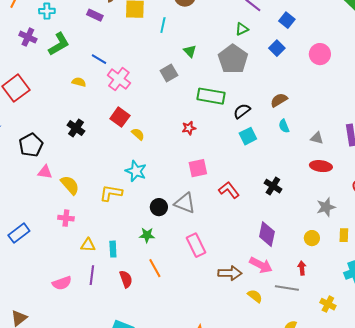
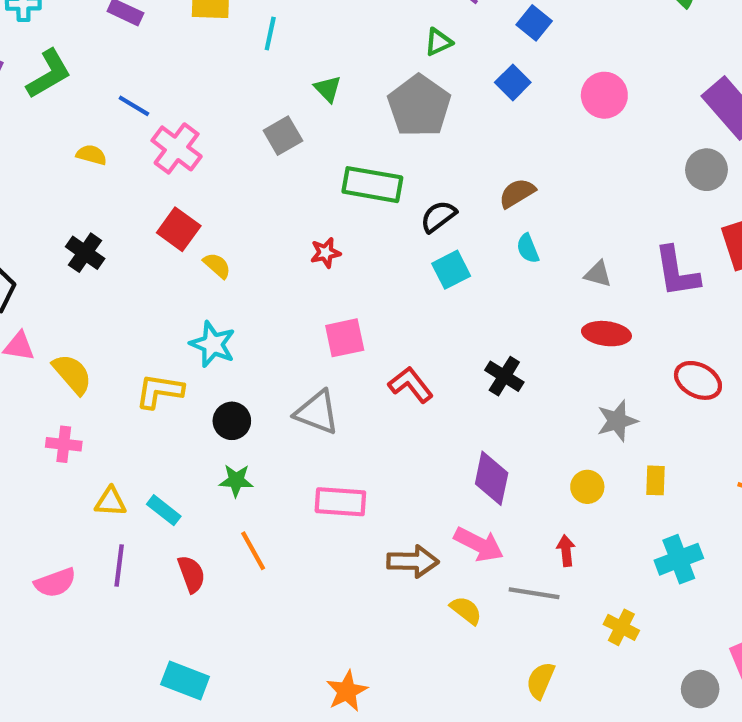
black circle: (159, 207) -> (232, 421), moved
pink rectangle: (196, 245) -> (340, 502), turned -60
cyan rectangle: (113, 249) -> (164, 510), turned -49

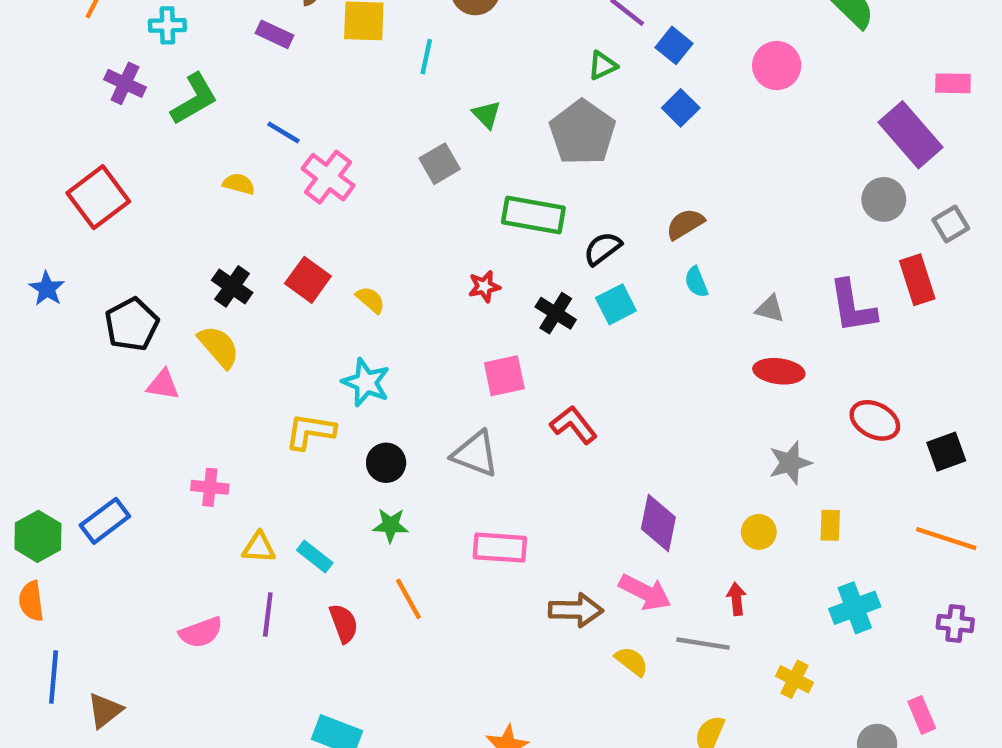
blue square: (534, 23) -> (674, 45), moved
pink circle: (604, 95) -> (777, 66), moved
red square: (179, 229) -> (308, 280), moved
yellow semicircle: (72, 374) -> (219, 347), moved
black cross: (504, 376) -> (556, 313), moved

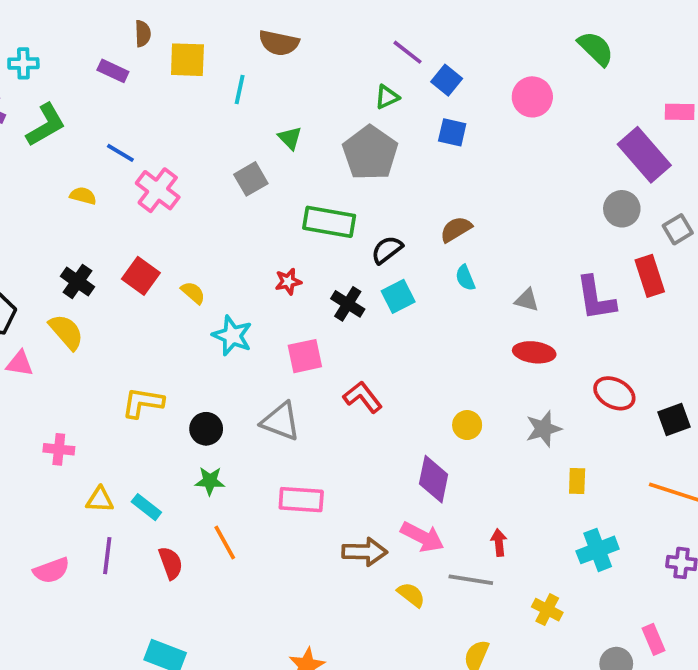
blue square: (681, 108) -> (452, 132), turned -32
cyan star: (366, 382) -> (232, 336), moved
yellow circle: (759, 532) -> (467, 425), moved

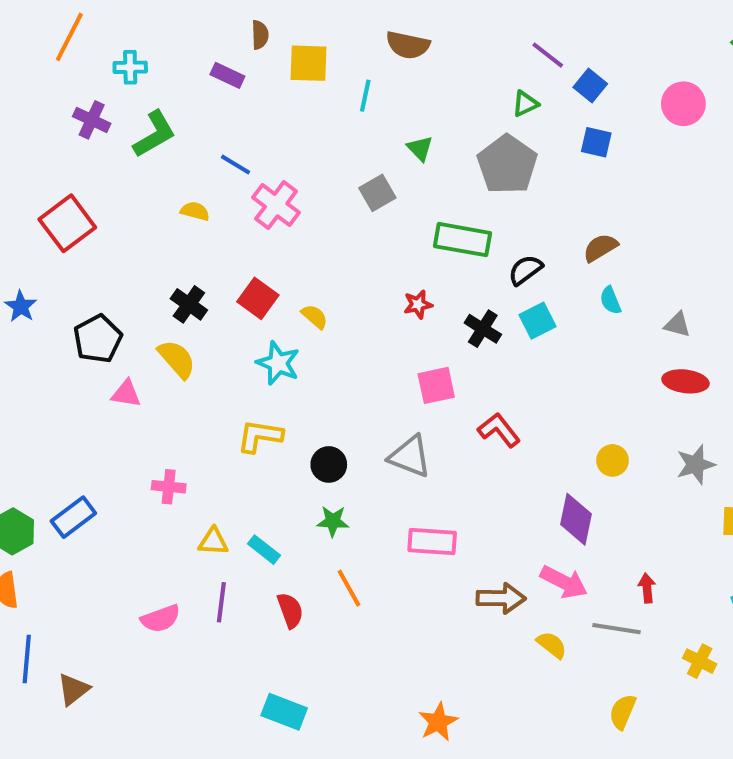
cyan star: (232, 336) -> (278, 363), moved

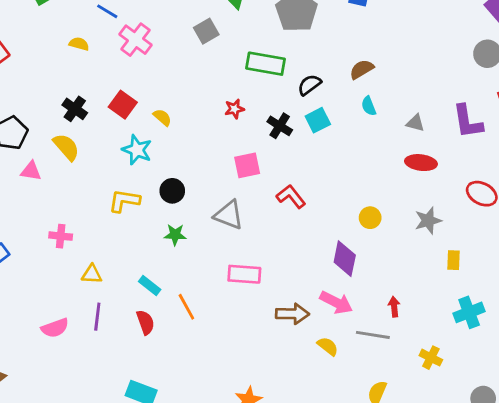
black circle: (329, 464) -> (172, 191), moved
green star: (333, 521) -> (175, 235), moved
cyan rectangle: (264, 550) -> (150, 286), moved

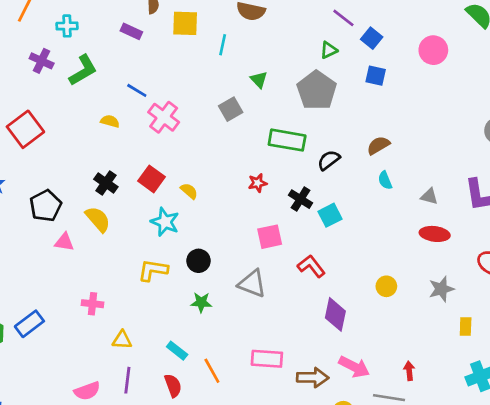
cyan square: (318, 120) -> (330, 215), moved
purple diamond: (345, 259) -> (335, 314), moved
pink rectangle: (244, 274) -> (267, 359), moved

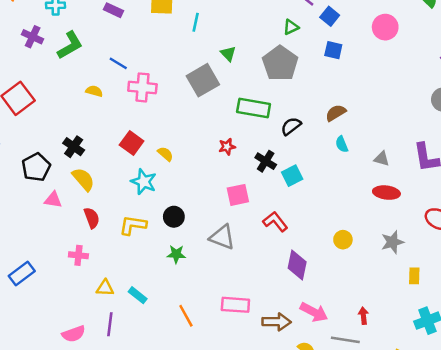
gray square: (231, 109) -> (203, 80), size x1.5
pink cross: (164, 117) -> (142, 87), turned -32
black cross: (106, 183) -> (74, 147), moved
cyan rectangle: (177, 351) -> (138, 295), moved
red semicircle: (173, 386) -> (92, 218), moved

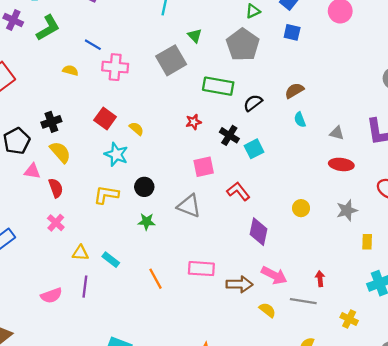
black cross: (74, 147) -> (51, 122), turned 36
red semicircle: (92, 218) -> (56, 188), moved
pink cross: (78, 255) -> (56, 223), turned 36

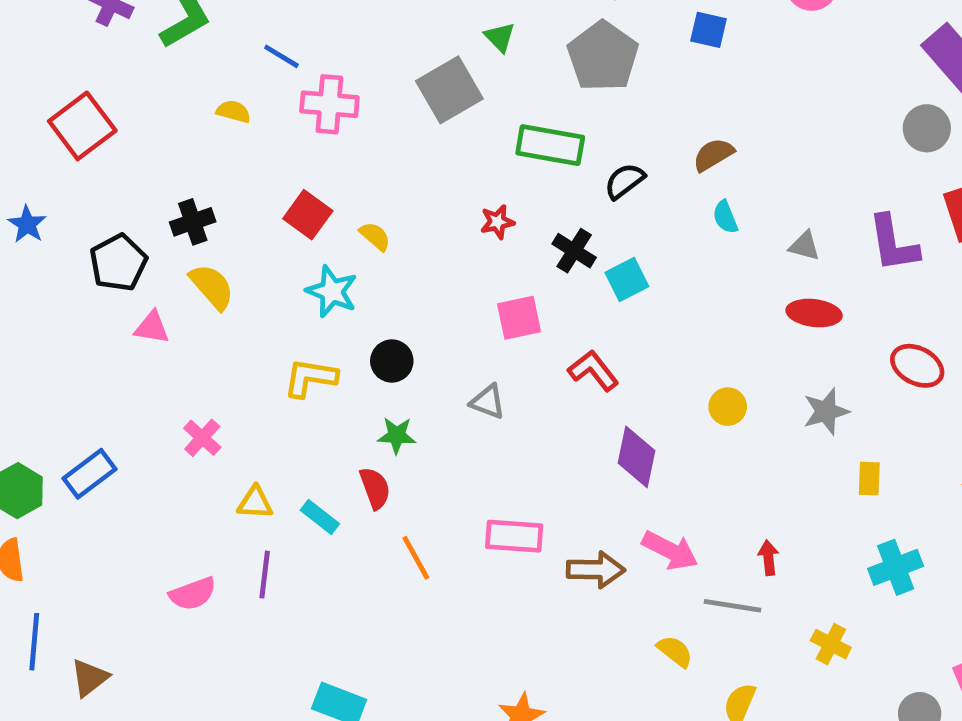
red semicircle: (56, 188) -> (375, 488), moved
gray triangle: (189, 206) -> (488, 402), size x0.7
yellow semicircle: (267, 310) -> (675, 651), moved

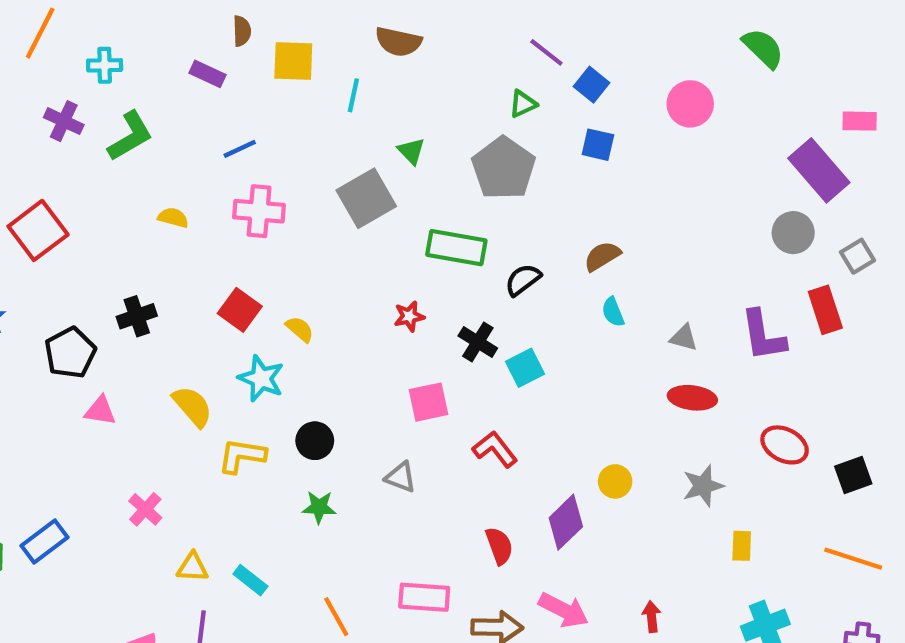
blue line: (281, 56) -> (240, 149), moved, turned -56
yellow semicircle: (212, 287) -> (193, 406), moved
purple diamond: (637, 457) -> (566, 522), moved, turned 34
red semicircle: (375, 488) -> (499, 546), moved

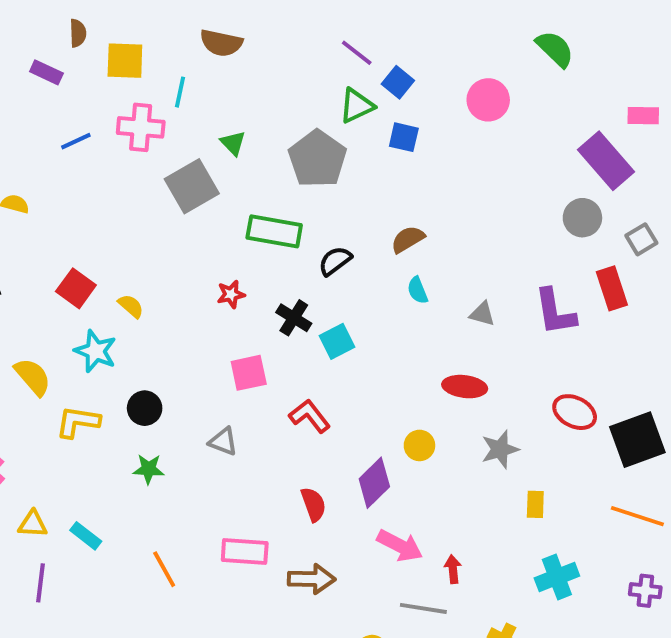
green triangle: (523, 104) -> (357, 106), moved, size x1.4
pink cross: (259, 211) -> (141, 127), moved
red ellipse: (692, 398) -> (465, 387), moved
black square: (853, 475) -> (637, 440), size x1.6
pink arrow: (564, 610) -> (400, 546), moved

